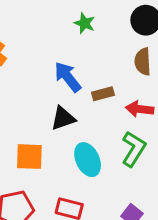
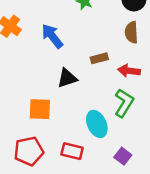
blue arrow: (68, 77) -> (52, 36), moved
cyan ellipse: (88, 160) -> (97, 124), moved

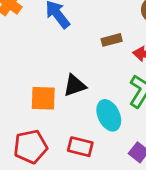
black triangle: (67, 78) -> (75, 85), moved

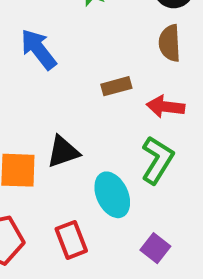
red rectangle: (80, 147) -> (71, 240), turned 55

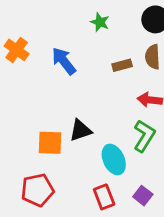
brown rectangle: (116, 86) -> (122, 65), moved
red rectangle: (71, 240) -> (104, 197), moved

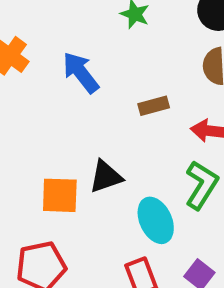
brown rectangle: (122, 65) -> (154, 106), moved

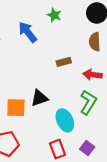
blue arrow: (81, 72) -> (28, 32), moved

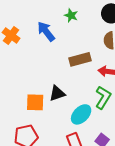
brown rectangle: (64, 62) -> (80, 59), size x1.5
cyan ellipse: (65, 120) -> (81, 114), turned 70

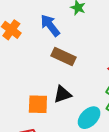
brown rectangle: (80, 59) -> (63, 56), moved, turned 40

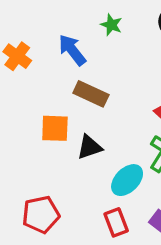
orange square: (38, 104) -> (55, 128), moved

